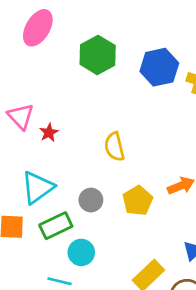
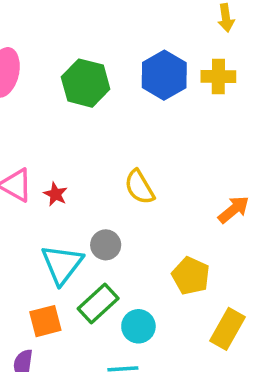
gray circle: (91, 200) -> (106, 245), moved
yellow pentagon: (138, 201) -> (191, 276), moved

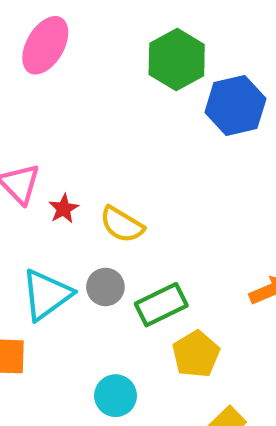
green hexagon: (86, 83) -> (177, 59), moved
yellow semicircle: (139, 187) -> (122, 225), moved, turned -45
green rectangle: (98, 304) -> (161, 305), moved

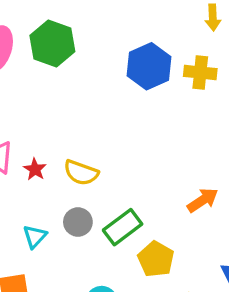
green hexagon: (177, 59) -> (52, 43), moved
cyan triangle: (46, 295) -> (35, 237), size x0.6

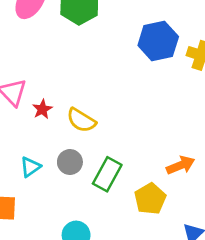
green rectangle: (123, 227) -> (107, 174), turned -36
yellow pentagon: (156, 259) -> (150, 199), moved

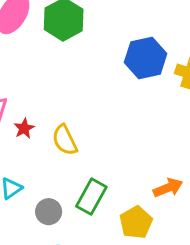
yellow semicircle: (81, 120) -> (65, 140), turned 32
gray circle: (70, 162) -> (49, 212), moved

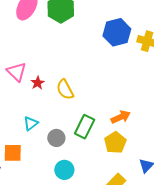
orange arrow: (168, 188) -> (121, 117), moved

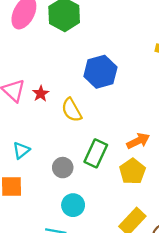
blue hexagon: (117, 32) -> (100, 72), moved
red star: (38, 83) -> (41, 94), moved
cyan triangle: (31, 123) -> (21, 150), moved

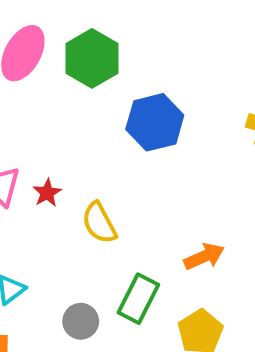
blue hexagon: (100, 72) -> (155, 122), moved
orange arrow: (138, 141) -> (204, 256), moved

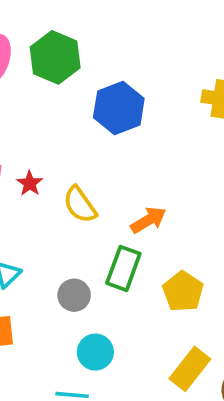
orange arrow: (204, 256) -> (148, 220), moved

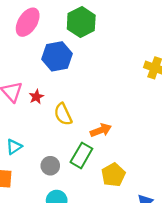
green hexagon: (55, 57) -> (81, 22), moved
blue hexagon: (119, 108) -> (57, 56), moved

